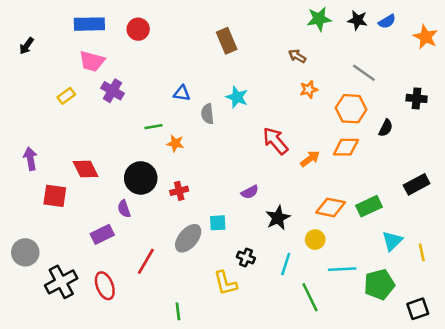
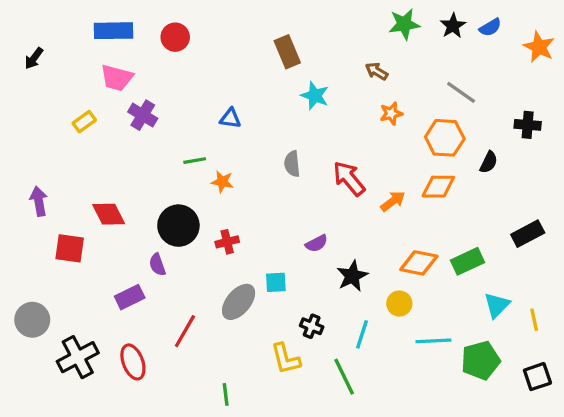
black star: (358, 20) -> (453, 26), turned 30
cyan star: (237, 97) -> (315, 96), moved
gray semicircle: (207, 114) -> (292, 164), moved
green line: (310, 297) -> (344, 377), moved
black square: (418, 309) -> (537, 377), moved

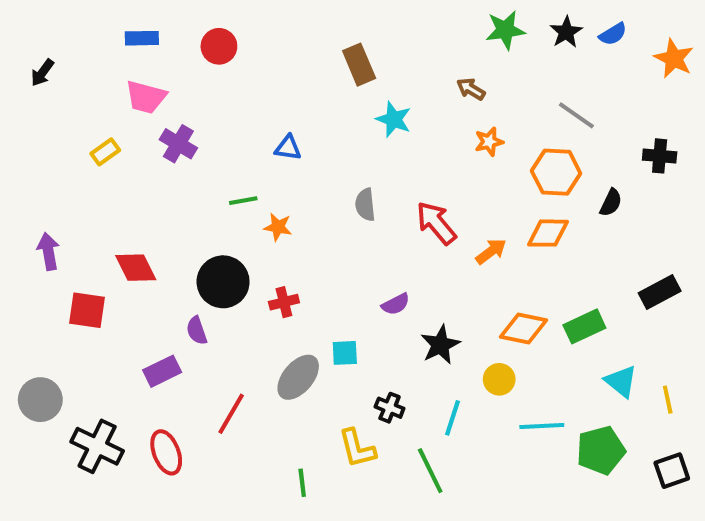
blue rectangle: (113, 31) -> (142, 38), size x0.7
cyan triangle: (497, 305) -> (621, 381), turned -36
black cross: (78, 357) -> (97, 446), turned -36
green line: (226, 394) -> (302, 483), moved

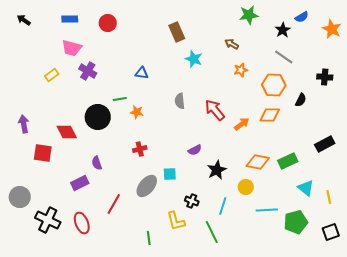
black star: (566, 32) -> (283, 30), moved
black arrow: (42, 73) -> (24, 20), moved, turned 88
black circle: (223, 282) -> (98, 117), moved

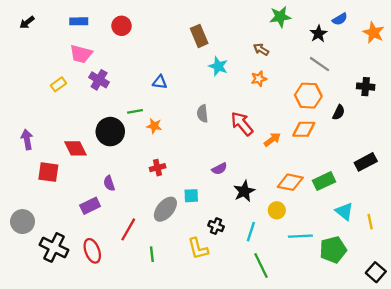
black arrow: (24, 20) -> (27, 22), turned -72
orange star: (241, 70) -> (259, 79), moved
green line: (212, 232) -> (261, 265), moved
black square: (331, 232) -> (376, 272), moved, turned -30
green line: (149, 238) -> (152, 254), moved

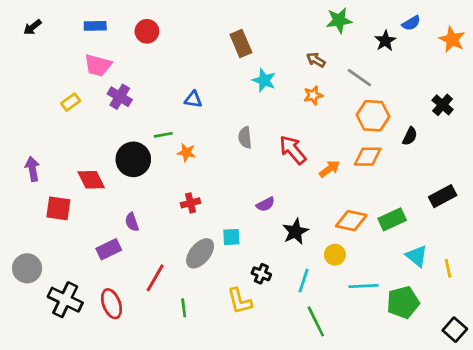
gray line: (320, 64) -> (359, 78), moved
black cross: (366, 87) -> (443, 105), turned 36

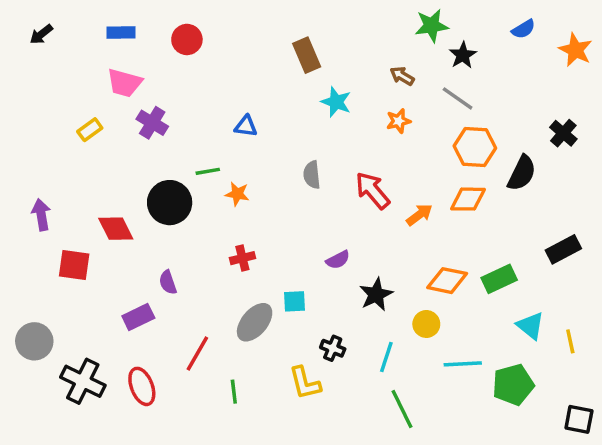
black star: (385, 41) -> (463, 55), moved
black semicircle: (410, 136) -> (522, 173), size x1.5
black square: (455, 330) -> (579, 419), turned -30

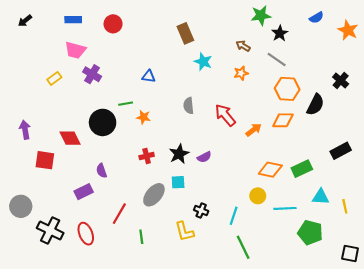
black star: (376, 294) -> (179, 154), moved
cyan triangle: (530, 326) -> (321, 197), turned -36
cyan line: (463, 364) -> (285, 208), moved
green pentagon: (513, 385) -> (310, 233), turned 30

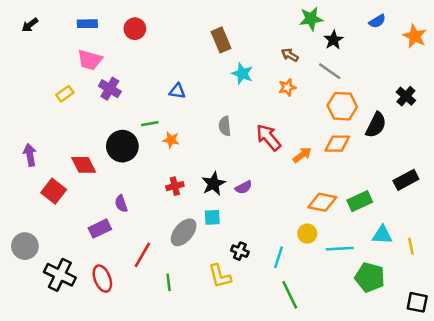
red square: (45, 160) -> (54, 191), turned 30

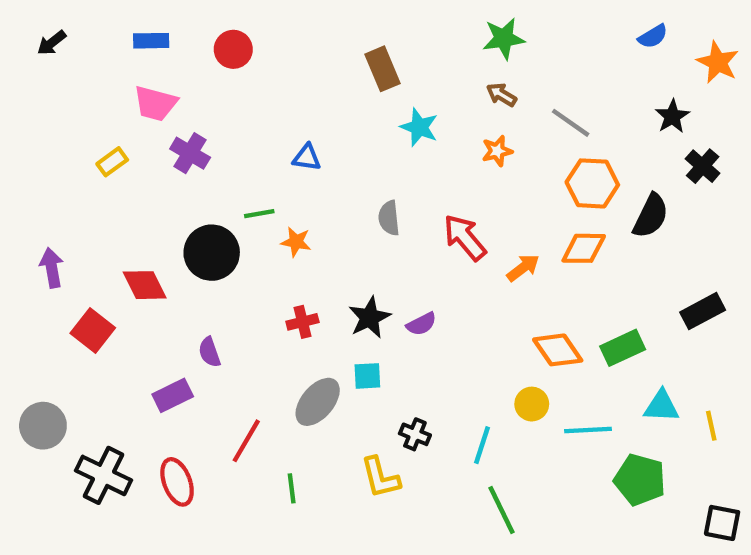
green star: (311, 19) -> (504, 39), moved
black star: (333, 40) -> (672, 116), moved
orange diamond: (322, 202) -> (558, 350), turned 44

